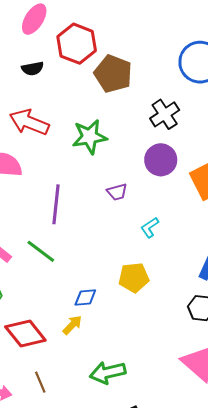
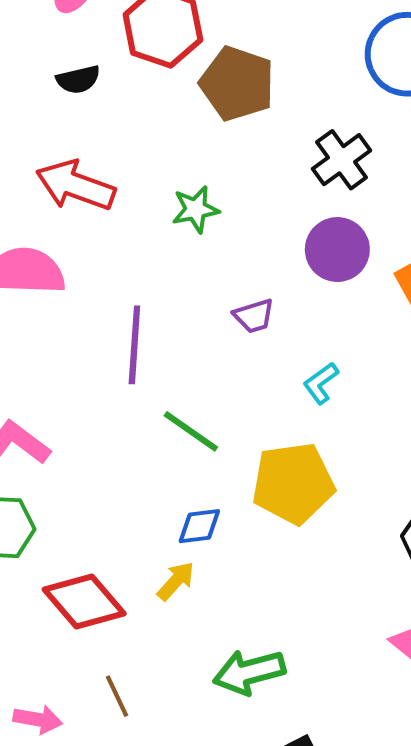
green star: (90, 137) -> (196, 209), size x0.7
green line: (41, 251) -> (191, 431), moved
yellow pentagon: (134, 278) -> (293, 483), size x1.4

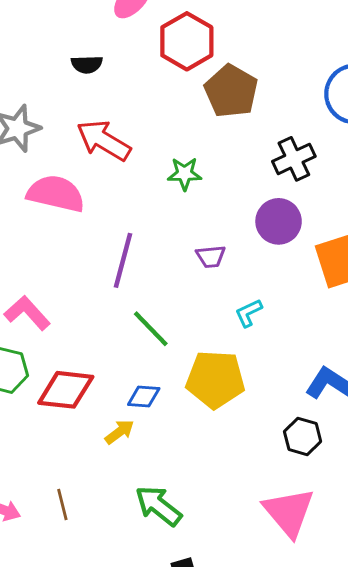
black semicircle: (78, 80) -> (87, 64), moved
red diamond: (84, 601) -> (66, 390), moved, turned -54
green arrow: (249, 672) -> (158, 506), turned 42

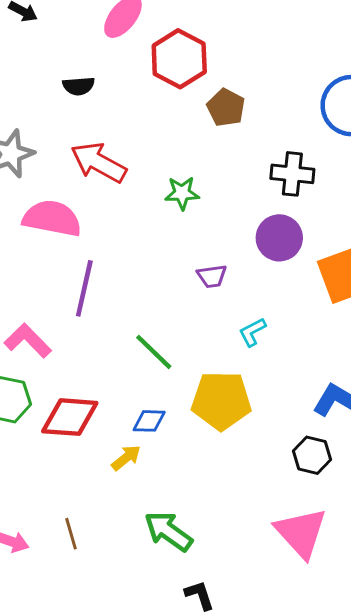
brown pentagon: (231, 91) -> (226, 108), size x0.7
black cross: (294, 159) -> (292, 174), turned 33
purple line: (123, 260) -> (84, 288), moved

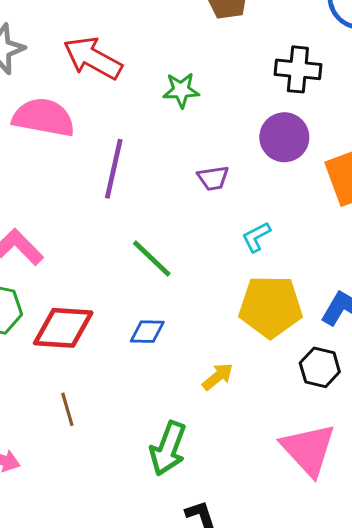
purple line: (84, 288) -> (114, 169), moved
yellow pentagon: (221, 401) -> (271, 307), moved
yellow arrow: (126, 458) -> (218, 377), moved
green arrow: (168, 531) -> (168, 448), turned -105
brown line: (71, 534) -> (67, 409), moved

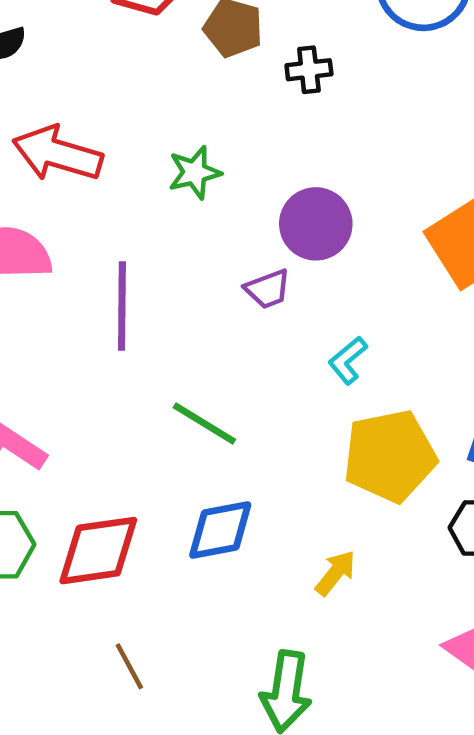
black cross: (298, 69) -> (309, 70), moved, size x0.7
purple circle: (284, 137) -> (316, 224), moved
blue diamond: (147, 332) -> (220, 530), size x1.4

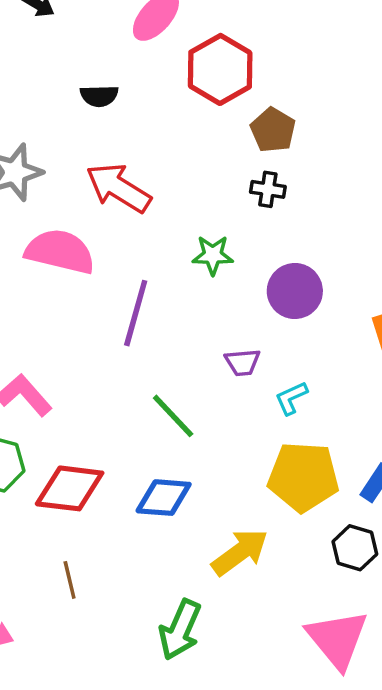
black cross: (309, 70) -> (268, 189), moved
green star: (195, 173) -> (213, 255), moved
purple trapezoid: (268, 289) -> (243, 362), moved
yellow arrow: (336, 573) -> (240, 552), size x1.6

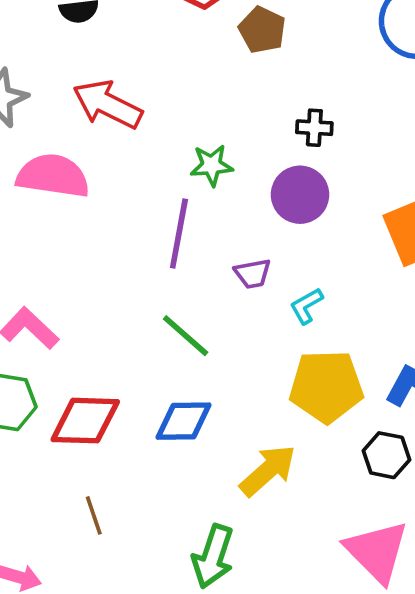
black cross: (268, 189) -> (314, 128), moved
purple line: (136, 313) -> (179, 234), moved

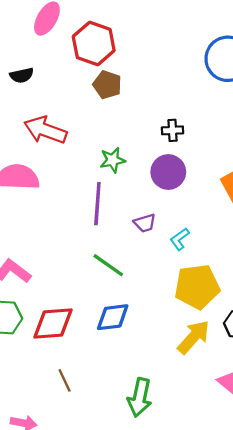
brown pentagon: (262, 30) -> (107, 85), moved
yellow arrow: (268, 471) -> (194, 337), moved

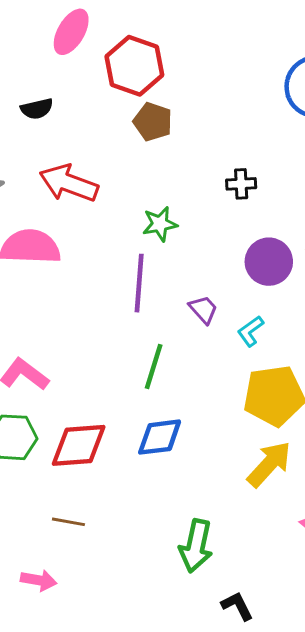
purple circle: (168, 172) -> (269, 262), moved
purple trapezoid: (145, 223) -> (203, 309), turned -115
green line: (108, 265) -> (154, 367), turned 72
brown line: (65, 380) -> (68, 522), moved, turned -55

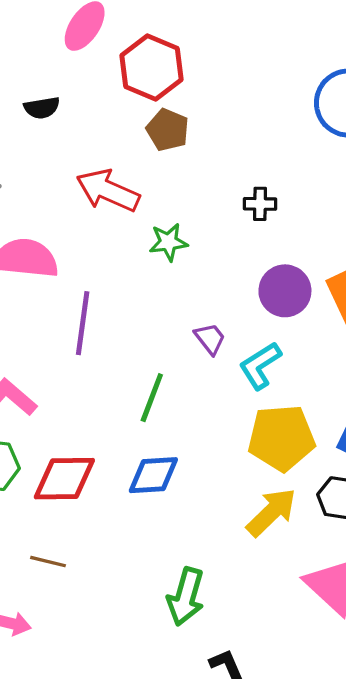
red arrow: (69, 183) -> (108, 191), moved
purple line: (139, 283) -> (83, 323), moved
cyan L-shape: (250, 331) -> (260, 366), size x1.4

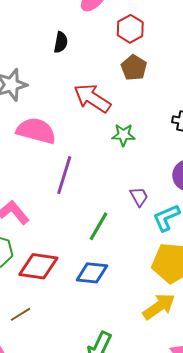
red hexagon: (152, 68) -> (130, 29), size x0.7
black semicircle: (42, 108) -> (61, 42), turned -80
brown line: (48, 562) -> (20, 314), turned -55

